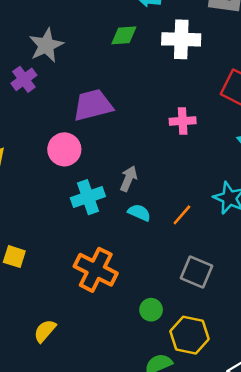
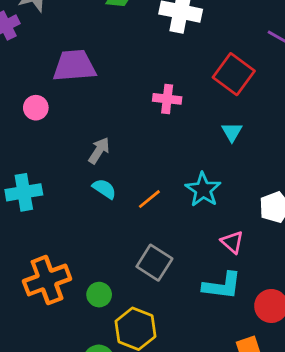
pink circle: (64, 149) -> (36, 108), size x0.7
cyan cross: (88, 197) -> (24, 192), moved
orange cross: (96, 270) -> (47, 280), moved, turned 33

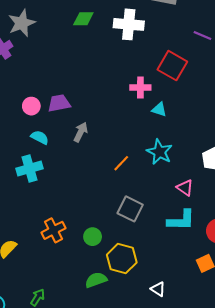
purple trapezoid: (74, 66) -> (59, 103), moved, size x0.7
pink cross: (167, 99) -> (140, 88), moved
cyan triangle: (232, 132) -> (159, 109), moved, turned -35
cyan semicircle: (104, 189) -> (40, 137), moved
orange cross: (47, 280) -> (53, 230), size x0.7

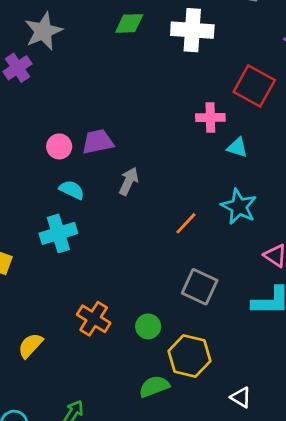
orange cross: (53, 230) -> (94, 319), turned -30

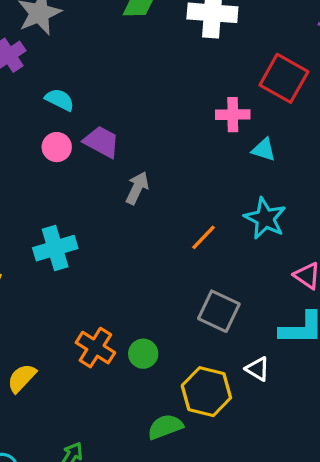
purple trapezoid: (98, 142) -> (102, 142), turned 40
cyan semicircle: (72, 190) -> (60, 100), moved
green circle: (148, 326) -> (143, 354), moved
white triangle: (241, 397) -> (258, 369), moved

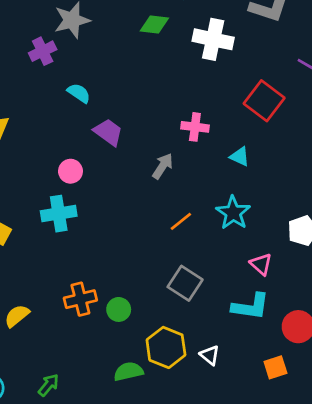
pink cross: (233, 115) -> (195, 127), moved
pink circle: (57, 147) -> (70, 171), moved
gray arrow: (137, 188) -> (163, 166), moved
orange cross: (95, 348) -> (80, 299), turned 36
white triangle: (258, 369) -> (210, 355), moved

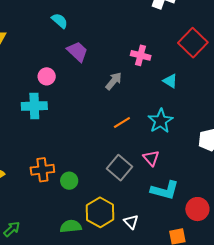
pink triangle: (261, 264) -> (151, 158), moved

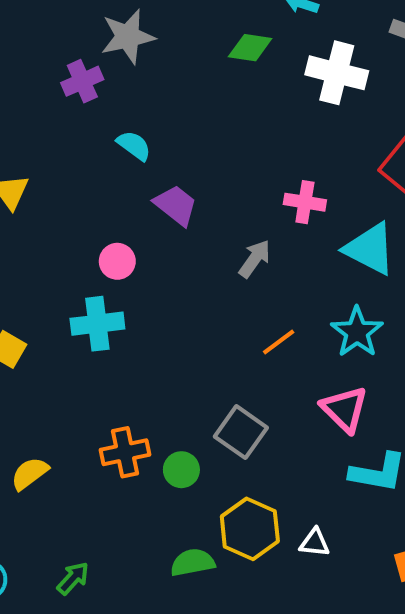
cyan triangle: (170, 81) -> (370, 249), size x1.8
pink triangle: (151, 158) -> (345, 409), size x1.4
gray square: (120, 168) -> (241, 432), moved
white triangle: (131, 222) -> (315, 543), turned -35

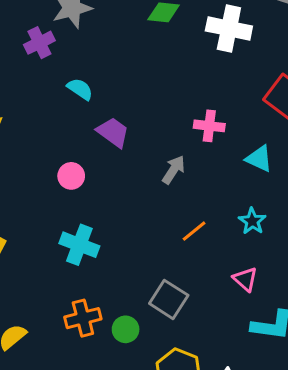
cyan triangle: (370, 249) -> (259, 159), size x0.7
cyan cross: (97, 324) -> (79, 245), moved, turned 30
cyan star: (357, 332) -> (252, 221), size x0.7
pink triangle: (345, 409) -> (245, 279), size x0.7

